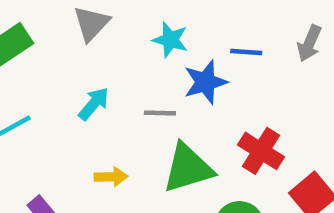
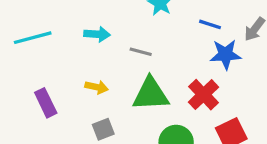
blue star: (205, 82) -> (226, 54), moved
cyan arrow: (94, 104) -> (97, 34), turned 40

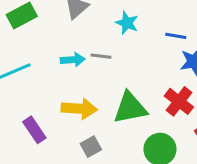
gray line: (141, 52) -> (101, 56), moved
yellow arrow: (97, 87) -> (79, 109), size x1.6

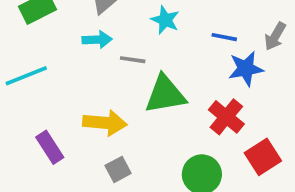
cyan arrow: (73, 60) -> (97, 40), moved
green triangle: (130, 108) -> (165, 94), moved

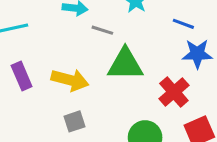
purple rectangle: (50, 147) -> (22, 76), moved

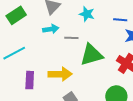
purple rectangle: (22, 76) -> (30, 80), turned 42

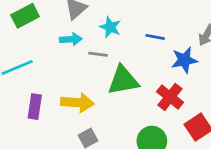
cyan star: (87, 14) -> (110, 27), moved
blue line: (120, 20) -> (155, 37), moved

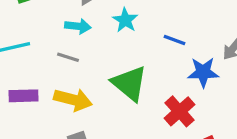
gray line: (98, 54) -> (68, 57), moved
green triangle: (123, 80) -> (130, 83), turned 40
purple rectangle: (35, 107) -> (24, 96), turned 70

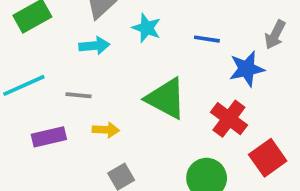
gray line: (68, 57) -> (79, 95), moved
yellow arrow: (73, 100) -> (106, 130), size x0.6

